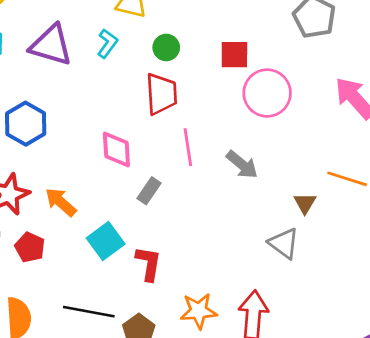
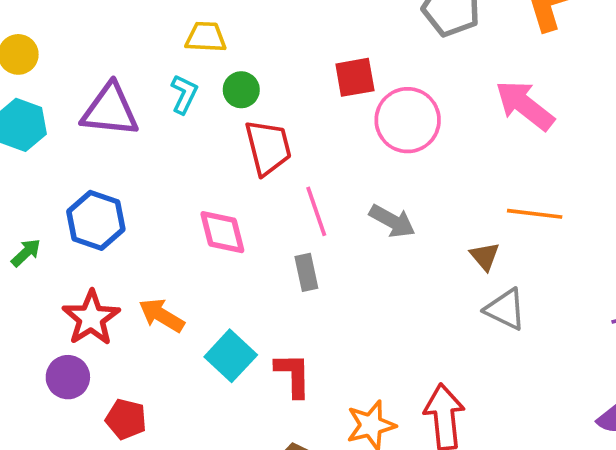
green circle: (166, 47) -> (241, 90), moved
gray rectangle: (149, 191) -> (306, 272), moved, turned -36
gray triangle: (284, 243) -> (505, 309), moved
red pentagon: (30, 247) -> (126, 419), moved

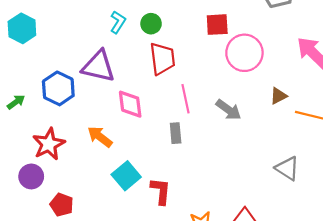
purple triangle: (110, 110) -> (98, 66), moved
brown triangle: (485, 256) -> (278, 96), moved, turned 36
orange arrow: (162, 315) -> (100, 137), moved

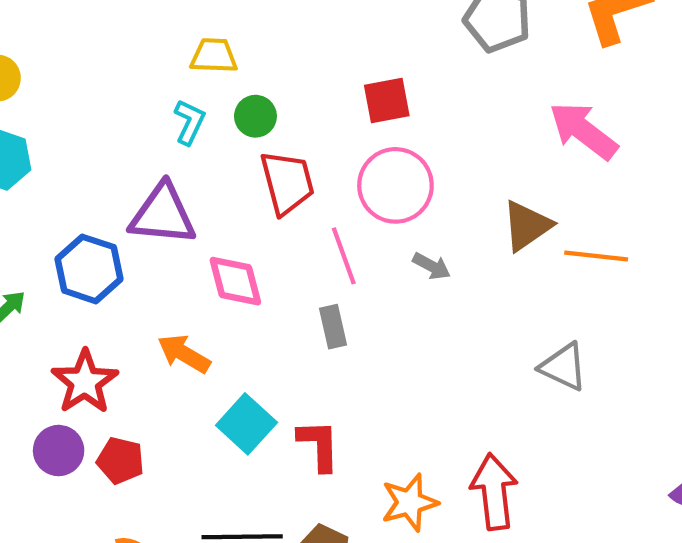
pink circle: (244, 53) -> (395, 185), moved
brown triangle: (278, 96) -> (527, 226), size x1.5
gray arrow: (228, 110) -> (432, 266), size x0.7
red pentagon: (62, 205) -> (120, 460), moved

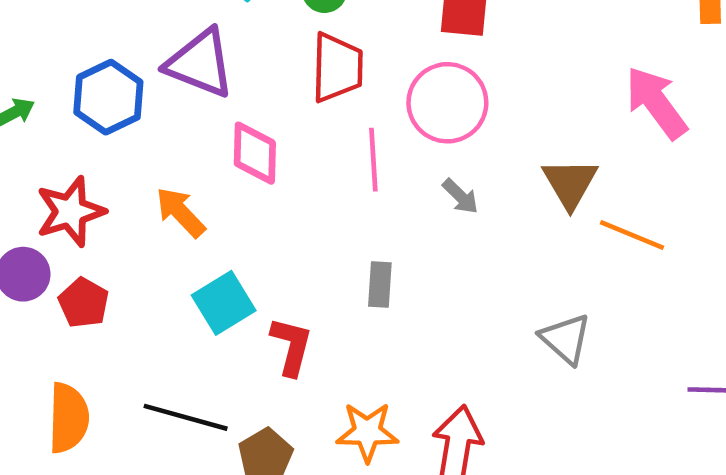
brown triangle: (527, 226) -> (570, 183), turned -42
gray rectangle: (333, 327) -> (380, 284), moved

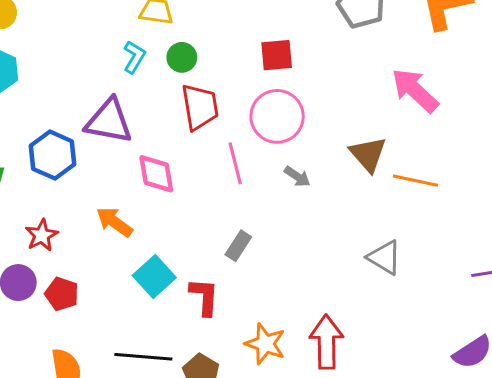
red star: (70, 212) -> (42, 235), size x0.7
gray rectangle: (380, 284) -> (238, 246), moved, turned 40
orange star: (367, 432) -> (265, 344), turned 30

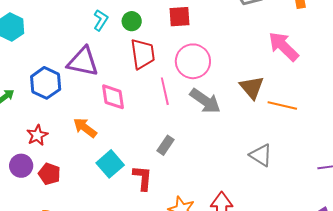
red square: (277, 55) -> (180, 17), moved
gray arrow: (297, 177) -> (205, 101), size x1.8

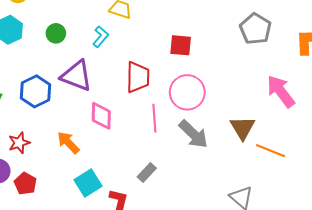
green circle: (132, 21) -> (56, 33), moved

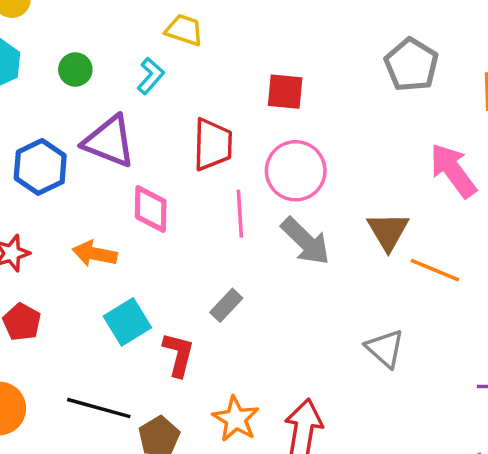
orange arrow: (68, 143) -> (95, 254), turned -35

